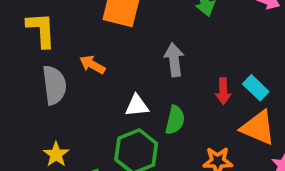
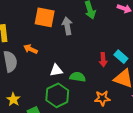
gray arrow: (174, 60) -> (67, 26), moved
green semicircle: (175, 120) -> (78, 77), turned -91

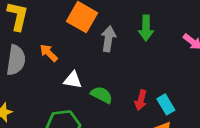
white triangle: (56, 70) -> (73, 80), moved
green semicircle: (78, 77) -> (102, 95), moved

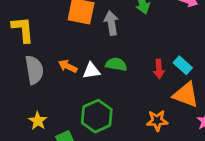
orange arrow: (49, 53) -> (68, 66), moved
green semicircle: (102, 95) -> (116, 64), moved

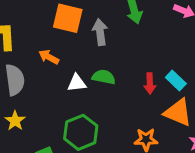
orange arrow: (68, 66) -> (49, 57), moved
yellow star: (38, 121) -> (15, 121), moved

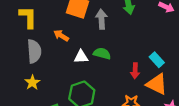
red arrow: (150, 83) -> (135, 71), moved

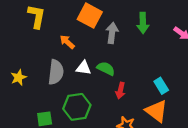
gray semicircle: (34, 51) -> (56, 72), moved
red arrow: (135, 71) -> (120, 91), moved
yellow star: (32, 82) -> (19, 77), moved

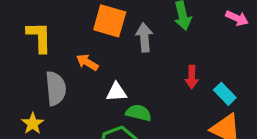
green semicircle: (106, 69) -> (139, 113), moved
gray semicircle: (56, 72) -> (56, 88), moved
red arrow: (120, 91) -> (192, 77), moved

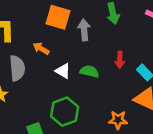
white triangle: (116, 92) -> (63, 71), turned 35
green semicircle: (139, 113) -> (89, 71), moved

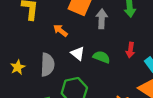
gray semicircle: (17, 68) -> (47, 65), moved

